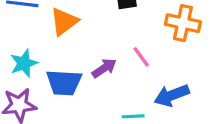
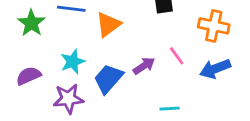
blue trapezoid: (64, 83) -> (108, 79), turned 128
blue arrow: (172, 95) -> (215, 69), moved

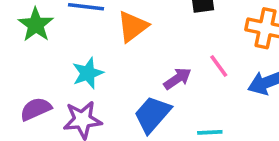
purple semicircle: (28, 76) -> (36, 109), moved
blue trapezoid: (108, 79) -> (152, 114), moved

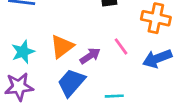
orange triangle: (133, 26) -> (62, 46), moved

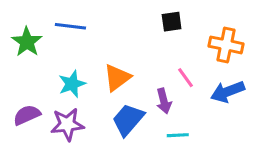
purple arrow: (90, 56) -> (164, 101), moved, turned 110

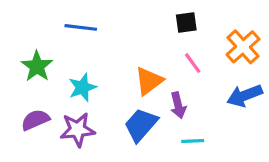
green star: (27, 42) -> (37, 66), moved
orange cross: (226, 45) -> (243, 47), turned 36
orange triangle: (117, 78) -> (149, 81), moved
pink line: (186, 78) -> (193, 63), moved

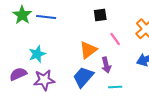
black square: (186, 23) -> (100, 15), moved
green star: (37, 66) -> (22, 15), moved
cyan star: (82, 87) -> (37, 54), moved

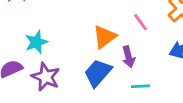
purple star: (44, 80) -> (46, 77), turned 30

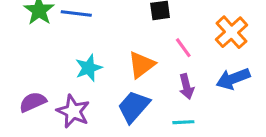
cyan star: (36, 42) -> (89, 68), moved
purple arrow: (128, 57) -> (186, 86), moved

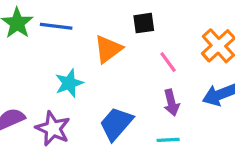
orange triangle: (141, 65) -> (108, 49), moved

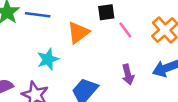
pink line: (168, 62) -> (125, 30), moved

